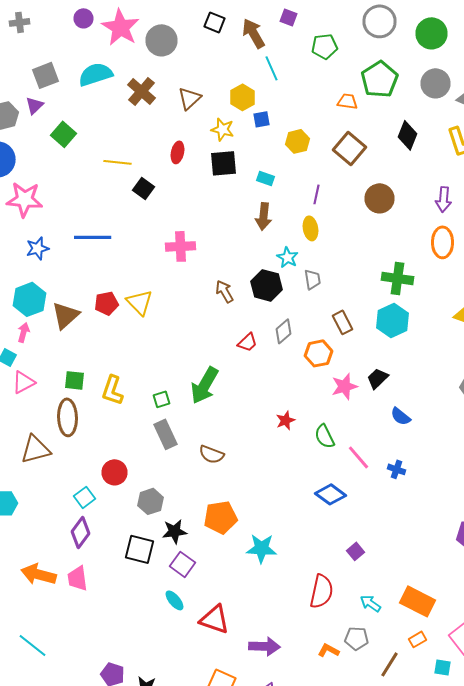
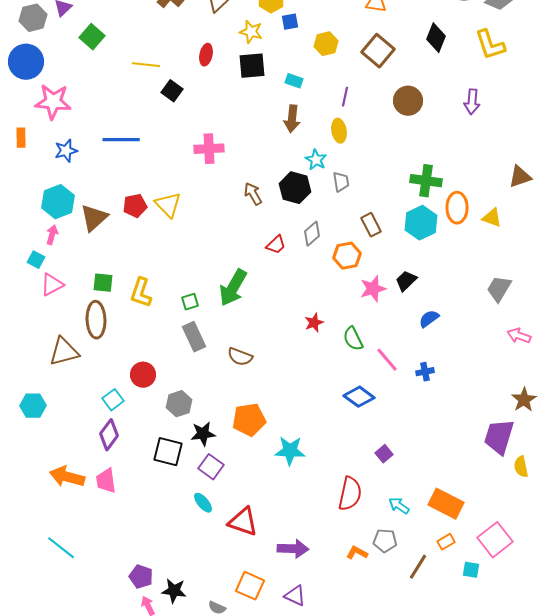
orange ellipse: (442, 242) -> (457, 208), moved
blue semicircle: (400, 416) -> (429, 319), turned 105
blue cross: (396, 469) -> (425, 372), turned -30

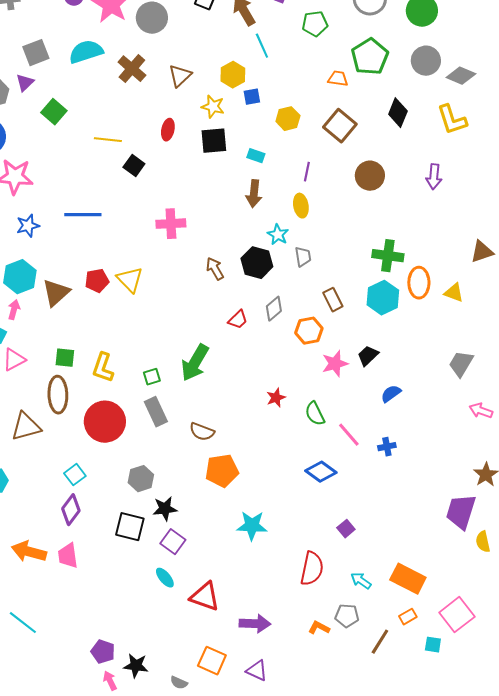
red circle: (143, 375) -> (105, 422), moved, size x1.6
orange pentagon: (249, 420) -> (222, 471), moved

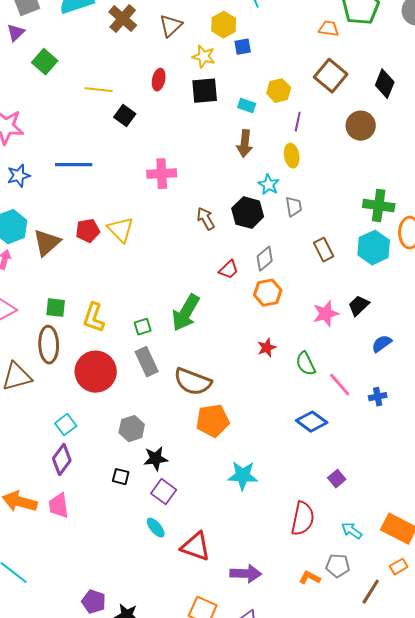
black diamond: (398, 113) -> (385, 84), moved
yellow hexagon: (288, 119) -> (279, 91), moved
orange hexagon: (309, 331) -> (268, 293), moved
brown semicircle: (202, 432) -> (193, 382), size x1.5
black square: (130, 527) -> (121, 477), size x0.6

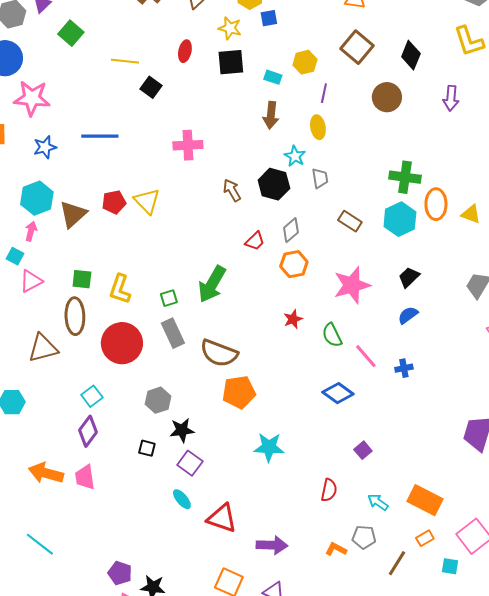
brown rectangle: (324, 250) -> (350, 221), turned -30
black trapezoid: (359, 306) -> (409, 277), moved
pink star: (326, 314) -> (352, 285), size x1.4
red semicircle: (303, 519) -> (329, 490), size x0.7

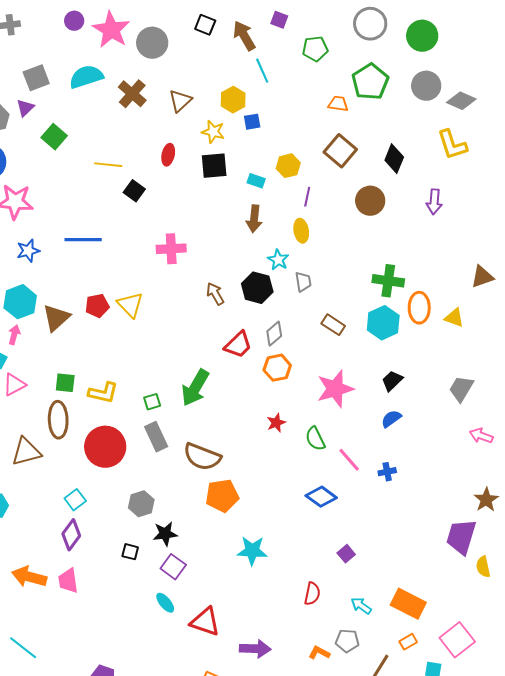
red trapezoid: (255, 241) -> (238, 345), size x1.4
yellow L-shape: (120, 289) -> (103, 393), turned -96

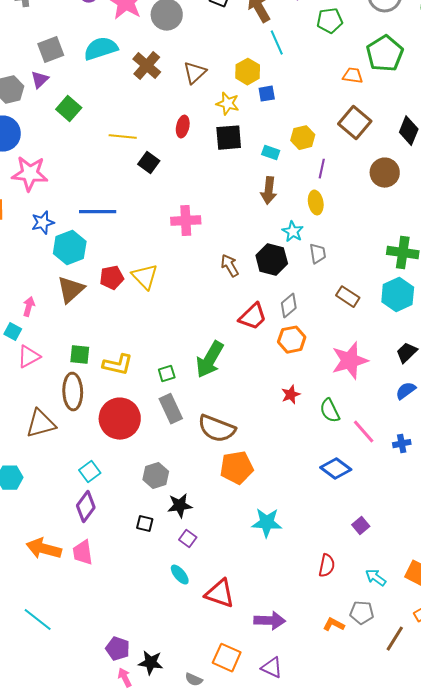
cyan hexagon: (20, 302) -> (70, 248), moved
purple square: (173, 567) -> (188, 539), size x0.7

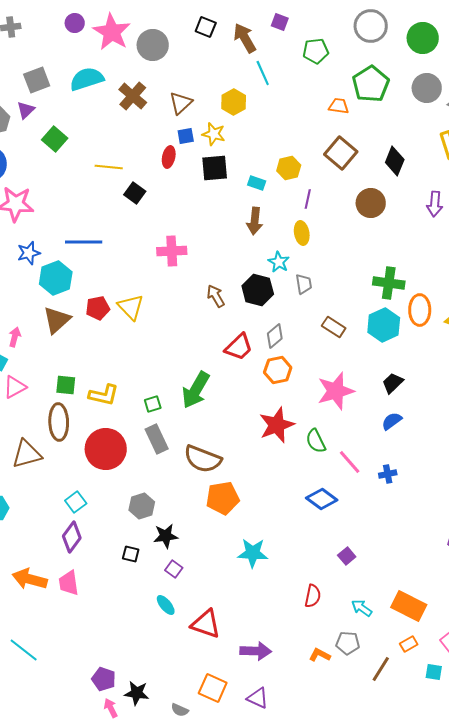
blue square: (267, 94) -> (186, 136), moved
red star: (291, 395) -> (277, 425), size x1.8

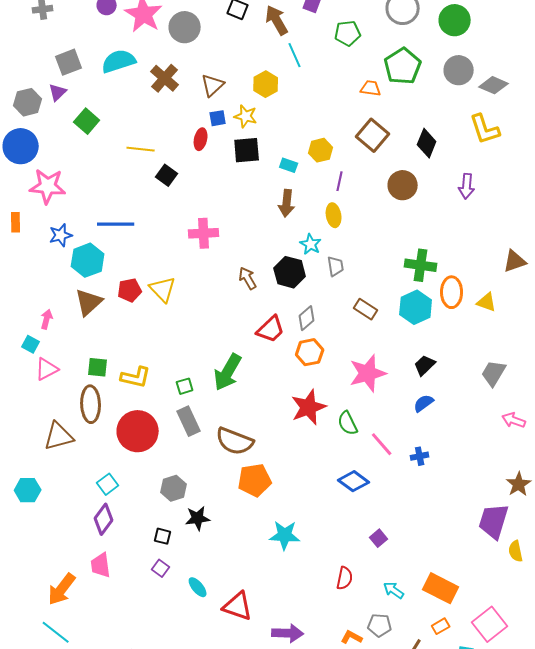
purple square: (174, 569) -> (161, 568), moved
orange arrow: (30, 579) -> (62, 589), moved, turned -68

